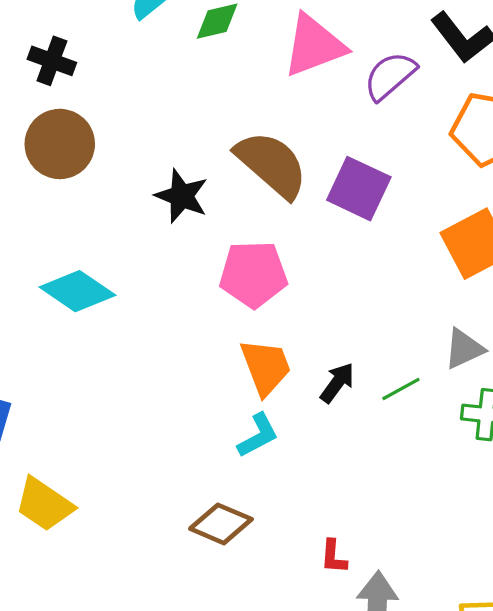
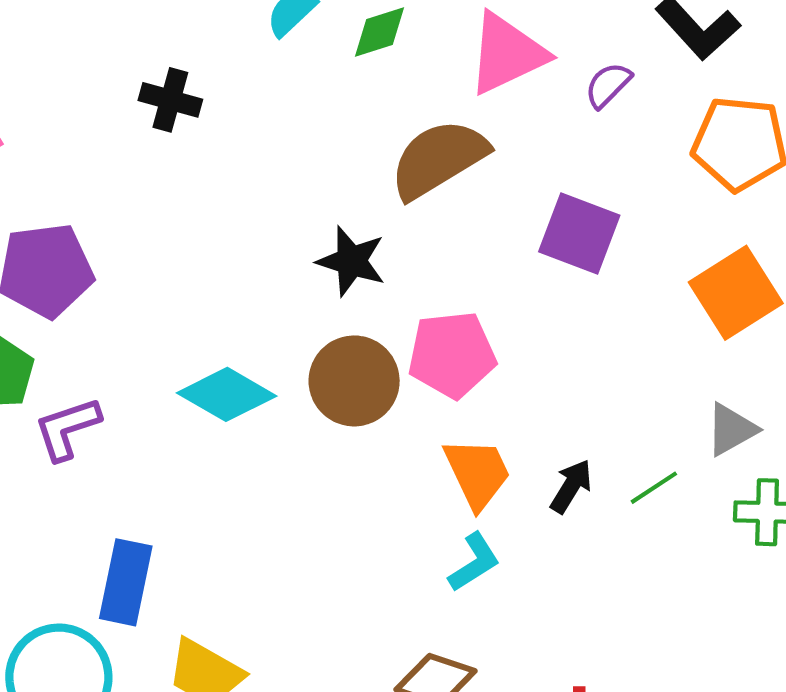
purple semicircle: (390, 76) -> (608, 85), size x0.7
brown circle: (60, 144) -> (354, 381), moved
brown semicircle: (272, 164) -> (438, 159), moved, turned -68

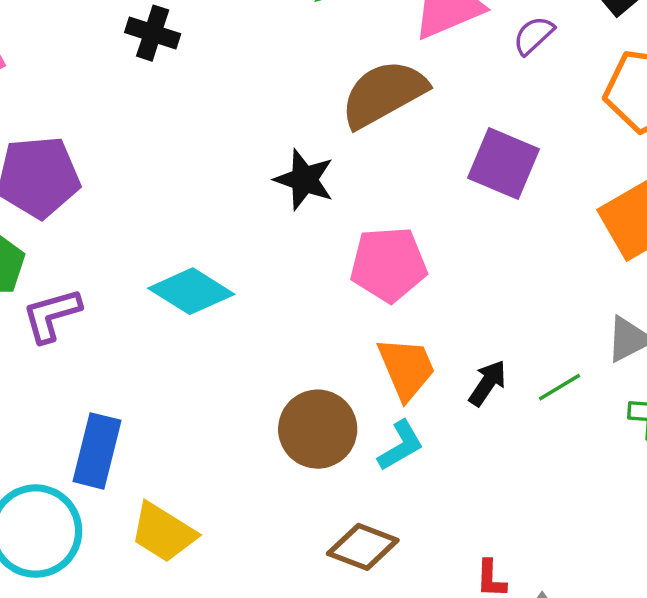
brown circle: (354, 381) -> (318, 429), moved

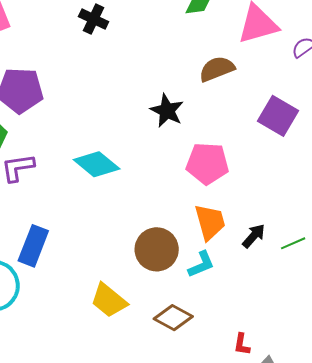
brown semicircle: (384, 94) -> (217, 69), size x0.7
yellow trapezoid: (163, 532) -> (109, 300), moved

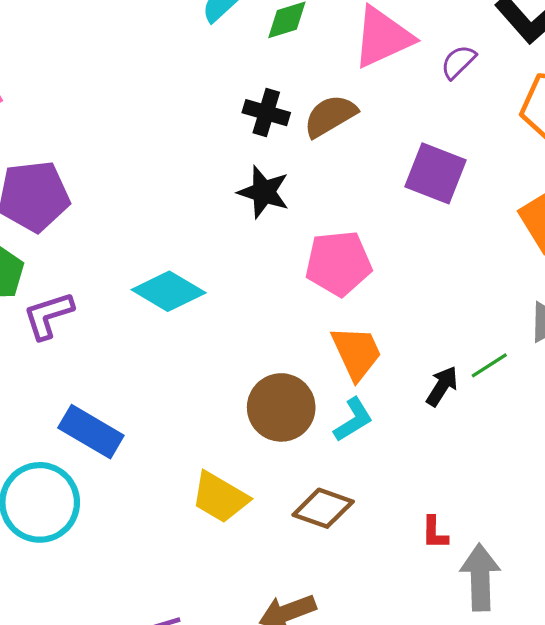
black cross: (94, 19) -> (266, 113), moved
black arrow: (254, 236) -> (442, 386), moved
blue rectangle: (33, 246) -> (91, 432), turned -72

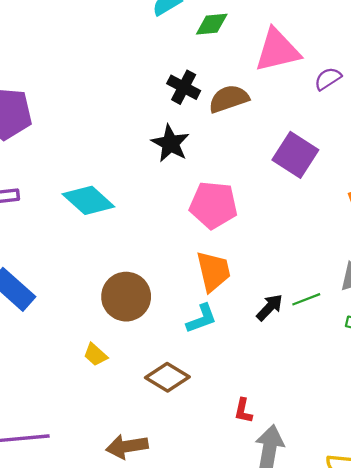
brown circle: (281, 407) -> (126, 297), moved
yellow trapezoid: (220, 497) -> (95, 355), size x0.6

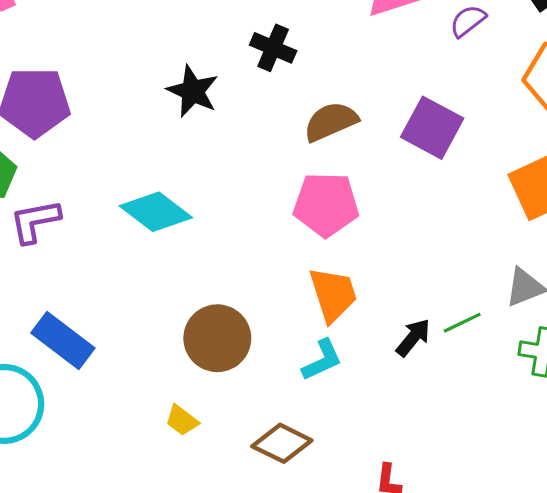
brown semicircle: (229, 99) -> (331, 122), moved
black star: (170, 143) -> (193, 91), moved

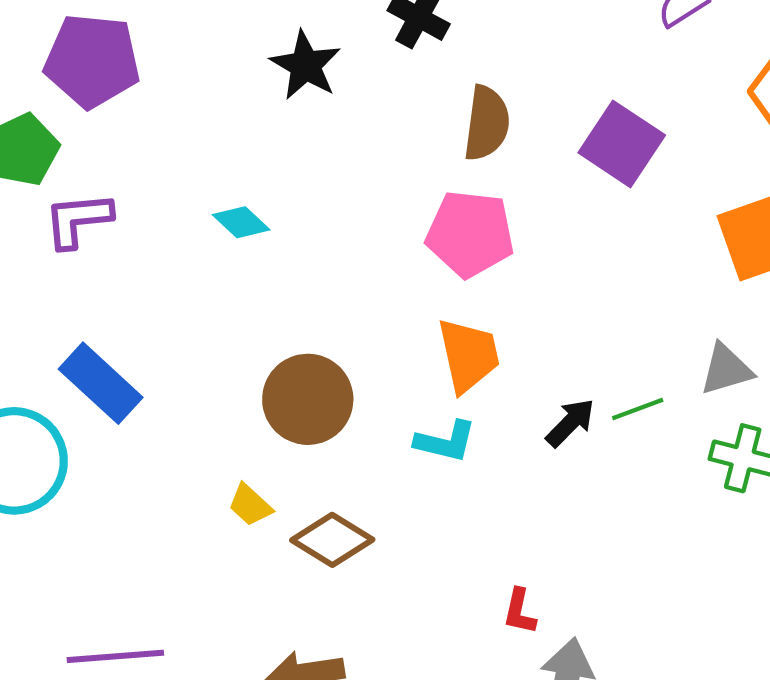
brown semicircle: (331, 122) -> (487, 123), turned 116
cyan diamond: (156, 212) -> (241, 222), size x0.6
cyan L-shape: (322, 360) -> (445, 442), turned 33
brown diamond: (282, 443) -> (332, 540), moved

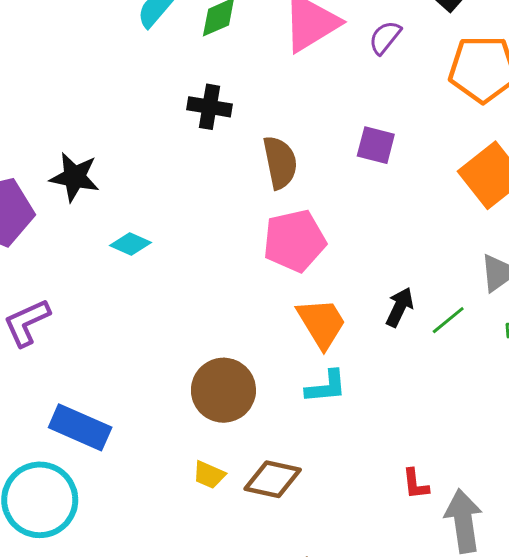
black star: (306, 65) -> (75, 177), moved
purple square: (622, 144) -> (376, 145), size x0.7
cyan diamond: (241, 222) -> (130, 244), moved
black arrow: (570, 423) -> (400, 307), moved

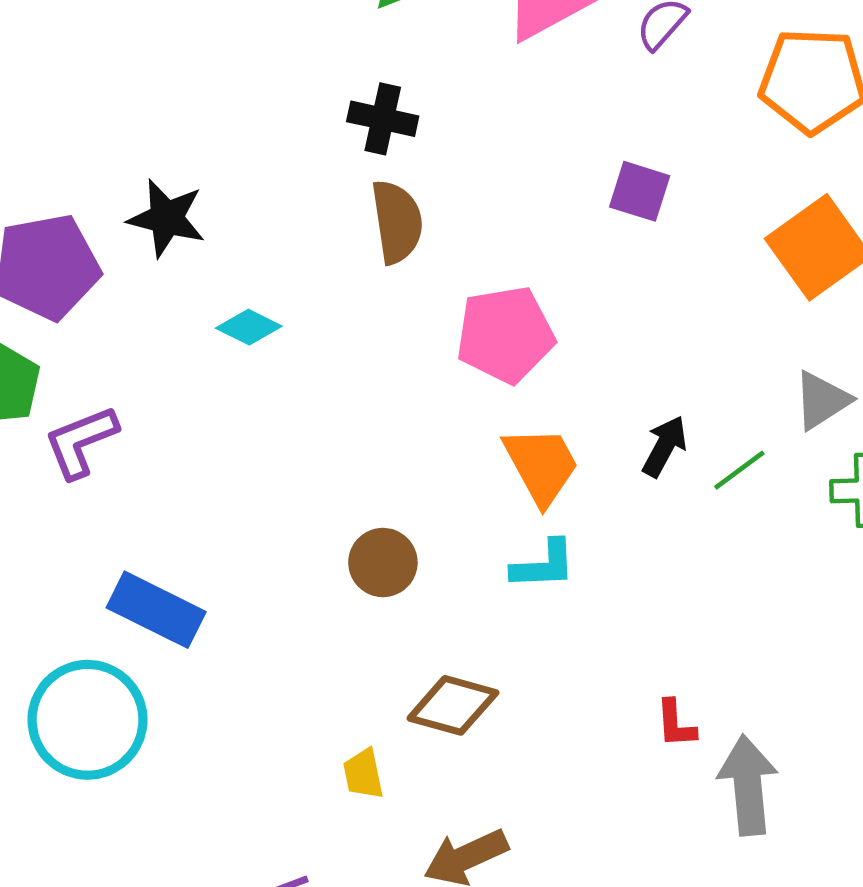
brown semicircle: (280, 162) -> (397, 222), moved
brown circle: (223, 390) -> (383, 563), size x0.7
yellow trapezoid: (209, 475) -> (363, 774), moved, turned 52

